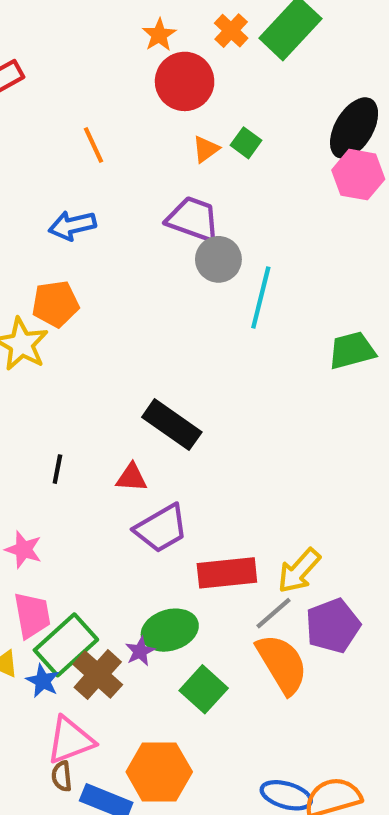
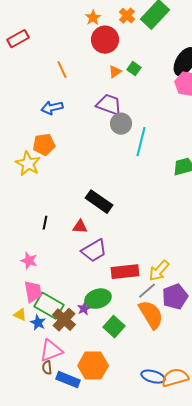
green rectangle: (66, 645) -> (49, 306), turned 72

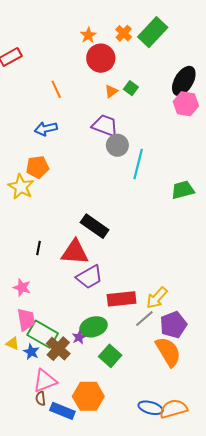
red triangle: (80, 227) -> (75, 252), size x1.8
orange semicircle: (151, 315) -> (168, 352), moved

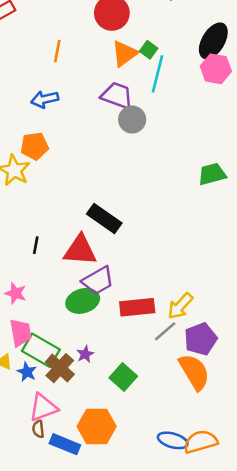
orange line: (56, 89) -> (57, 51), turned 36
orange triangle: (111, 91) -> (125, 54), size x1.6
cyan line: (138, 164) -> (158, 74), moved
green ellipse: (94, 327) -> (83, 301), moved

